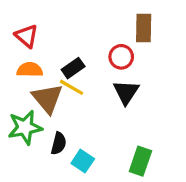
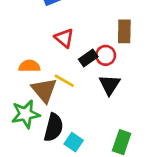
red triangle: (27, 36) -> (64, 38), moved
black rectangle: (73, 68) -> (88, 58), moved
black semicircle: (59, 143) -> (54, 127), size x1.5

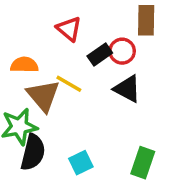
black triangle: (110, 85) -> (127, 89), turned -35
black semicircle: (54, 127) -> (33, 152), moved
cyan square: (74, 142) -> (81, 163), turned 30

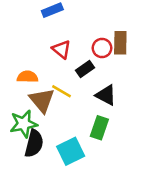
red circle: (122, 51) -> (102, 48), moved
cyan square: (81, 163) -> (71, 151), size x1.5
green rectangle: (143, 163) -> (99, 128), moved

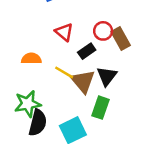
brown rectangle: (120, 43) -> (121, 38), moved, turned -30
black triangle: (106, 95) -> (107, 76), turned 40
brown triangle: (42, 100) -> (83, 81), moved

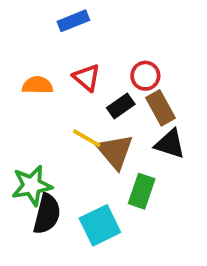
brown rectangle: (121, 38) -> (161, 108), moved
orange semicircle: (31, 59) -> (37, 85), moved
black triangle: (107, 76) -> (170, 144), moved, turned -50

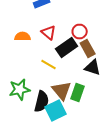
black rectangle: (121, 106) -> (67, 48), size x1.5
brown triangle: (115, 151) -> (62, 90), moved
black semicircle: (47, 214) -> (42, 102), moved

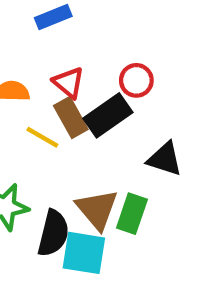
brown rectangle: (88, 48) -> (71, 118), moved
yellow line: (49, 64) -> (42, 137), moved
cyan square: (56, 110) -> (84, 253), turned 35

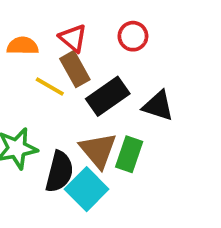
black rectangle: (108, 115) -> (108, 96), moved
cyan square: (84, 253) -> (87, 189), turned 36

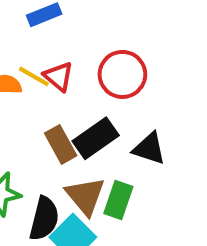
red circle: (133, 36) -> (122, 74), size x1.5
brown rectangle: (75, 69) -> (61, 144), moved
yellow line: (50, 86) -> (34, 76), moved

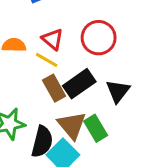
yellow line: (34, 76) -> (47, 60), moved
black triangle: (149, 149) -> (118, 91), turned 50
green rectangle: (118, 200) -> (96, 128), turned -50

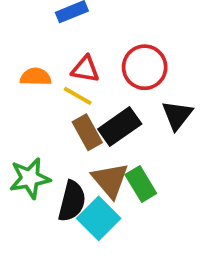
red triangle: (53, 39) -> (85, 69), turned -30
black triangle: (118, 91) -> (177, 115), moved

